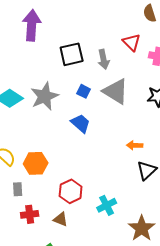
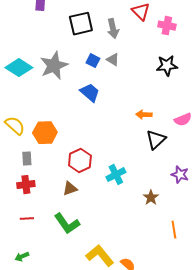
gray triangle: (116, 91) -> (113, 60), moved, size x0.5
red cross: (30, 214) -> (26, 185), moved
brown triangle: (61, 219) -> (70, 189), turned -42
brown star: (142, 228) -> (151, 198), size x0.6

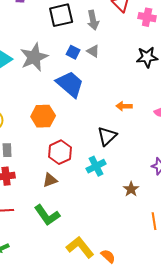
blue trapezoid: (90, 93) -> (70, 84), size x1.4
orange hexagon: (45, 133) -> (43, 116), moved
black triangle: (156, 140) -> (107, 136), moved

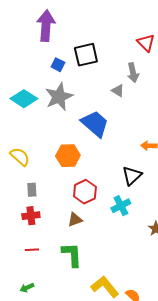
gray arrow: (93, 20) -> (133, 73), moved
blue square: (73, 52) -> (58, 65), moved
green L-shape: (47, 215) -> (72, 255), turned -148

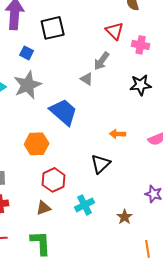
black square: (86, 55) -> (53, 28), moved
gray arrow: (133, 73) -> (102, 61), turned 48
cyan cross: (121, 206) -> (85, 205), moved

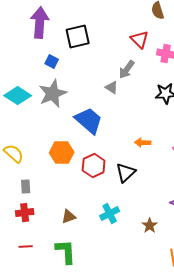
red hexagon: (54, 180) -> (94, 166), moved

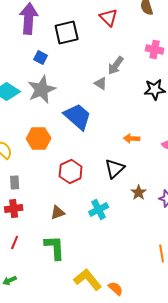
red triangle: (140, 40) -> (109, 18), moved
orange hexagon: (62, 153) -> (39, 138), moved
red hexagon: (94, 166) -> (71, 172), moved
brown star: (150, 226) -> (139, 192), moved
red line: (26, 247) -> (15, 242), turned -64

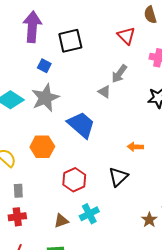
red triangle: (109, 18) -> (126, 36), moved
brown star: (139, 192) -> (149, 220), moved
cyan cross: (99, 210) -> (89, 214), moved

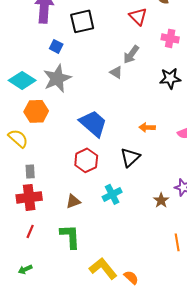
blue trapezoid: (81, 125) -> (93, 123), moved
orange hexagon: (42, 147) -> (36, 111), moved
cyan cross: (89, 214) -> (112, 194), moved
red cross: (17, 217) -> (29, 197), size x1.4

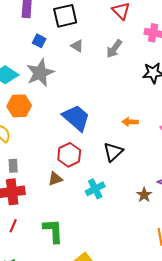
gray triangle: (116, 72) -> (77, 46), moved
brown triangle: (73, 201) -> (55, 179), moved

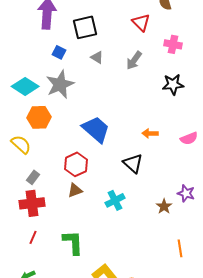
black triangle: (113, 152) -> (133, 163), turned -35
red hexagon: (69, 155) -> (76, 164), moved
gray rectangle: (13, 166) -> (33, 177), turned 40

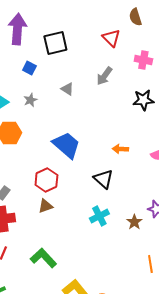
gray triangle: (97, 57) -> (67, 89), moved
gray star: (60, 84) -> (30, 100), size x0.5
cyan cross: (115, 200) -> (99, 216), moved
green L-shape: (73, 242) -> (43, 258), turned -40

